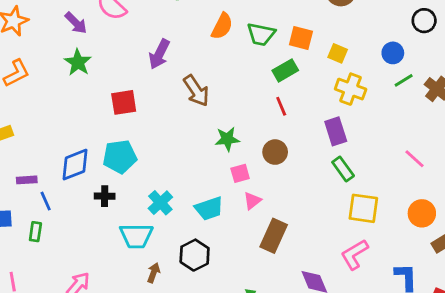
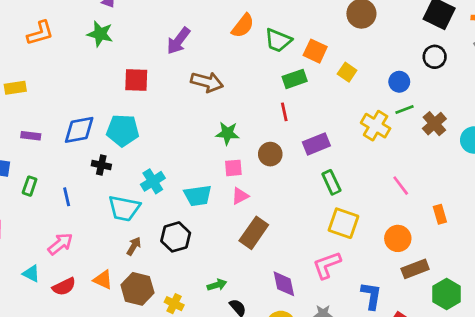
green star: (78, 62) -> (100, 34), turned -30
yellow cross: (351, 89) -> (376, 126), moved
brown arrow: (196, 91) -> (207, 82), turned -52
purple rectangle: (336, 131) -> (316, 144), moved, turned 75
blue line: (46, 201) -> (67, 197), moved

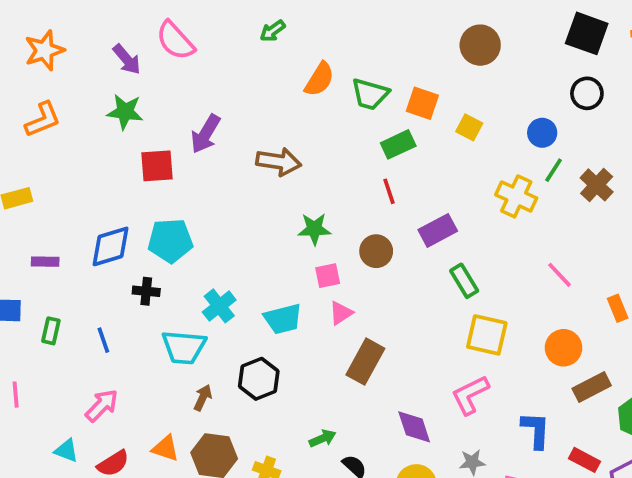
purple arrow: (179, 41) -> (206, 134), moved
red square: (136, 80) -> (157, 166), moved
green line: (405, 110) -> (554, 170), turned -30

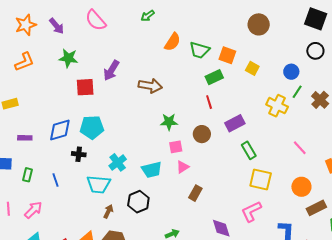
purple arrow: (127, 59) -> (57, 26), moved
brown rectangle: (365, 362) -> (195, 193), size x0.7
pink arrow: (102, 405) -> (33, 210), moved

